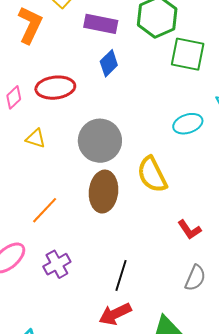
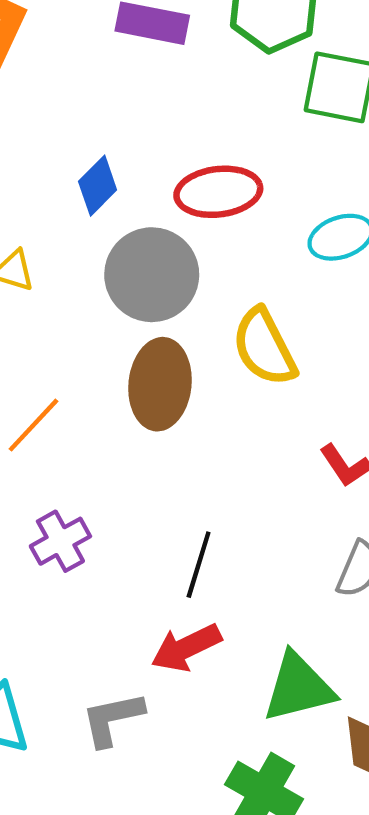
blue diamond: (109, 63) -> (98, 186), moved
red ellipse: (55, 88) -> (218, 192), moved

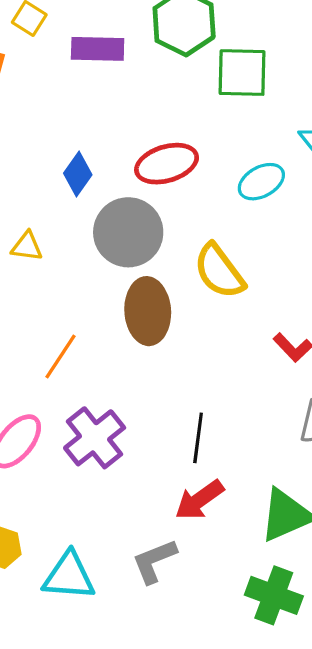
purple cross: (60, 541) -> (95, 438), size x1.4

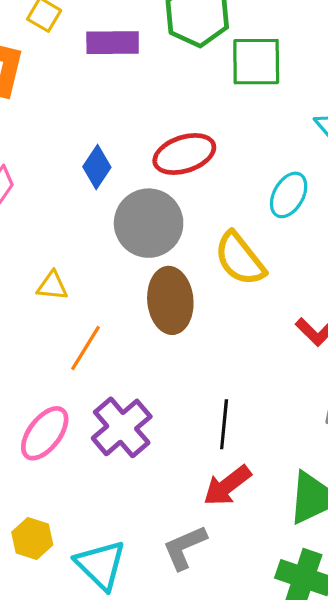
cyan ellipse: (261, 182) -> (289, 195), moved, turned -30
yellow triangle: (27, 246) -> (52, 286), moved
cyan triangle: (69, 576) -> (101, 565), turned 42

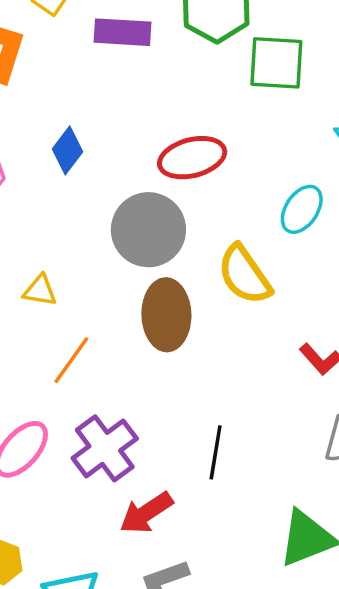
blue diamond: (97, 167) -> (67, 150), moved
red arrow: (227, 486) -> (146, 513), moved

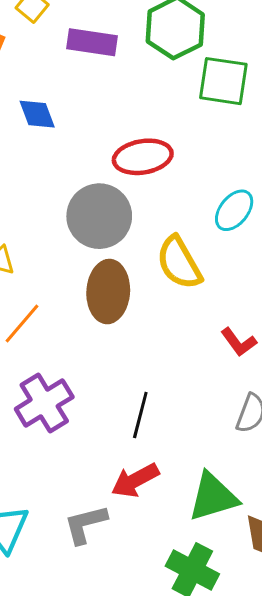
blue diamond: (67, 150) -> (37, 114), moved, turned -63
red arrow: (146, 513) -> (135, 480), moved

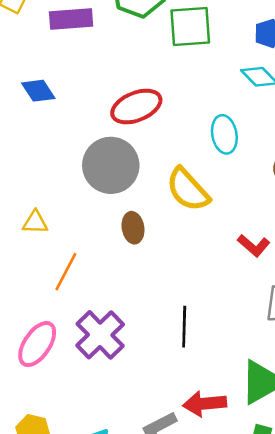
cyan ellipse: (234, 210) -> (224, 134), turned -36
brown ellipse: (108, 292) -> (133, 228), size x0.6
red arrow: (135, 480) -> (205, 404), moved, turned 36

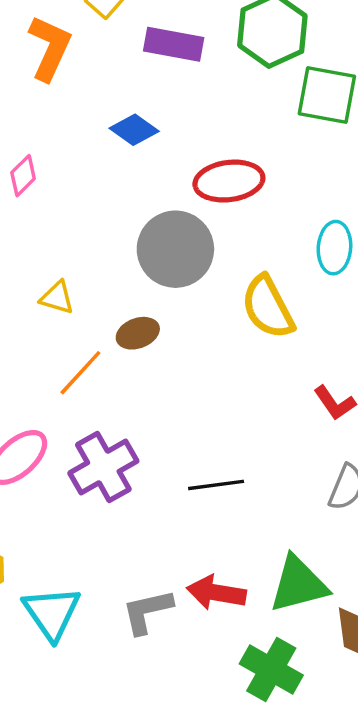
blue diamond: (38, 91) -> (134, 130), moved, turned -36
brown ellipse: (133, 228) -> (138, 333), moved, turned 64
black line: (184, 327) -> (216, 485), turned 66

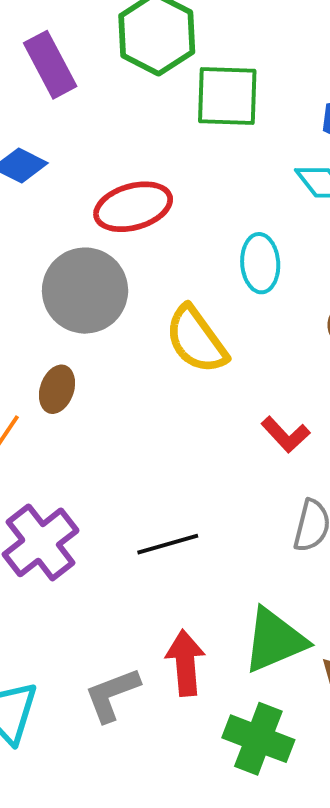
purple rectangle: (174, 44) -> (50, 65), turned 60
brown ellipse: (138, 333) -> (57, 389), turned -42
red arrow: (216, 593) -> (185, 663), turned 84

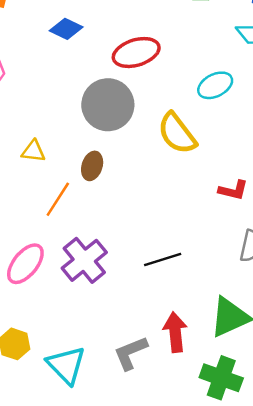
cyan ellipse: (260, 263) -> (215, 85), turned 68
red L-shape: (285, 435) -> (233, 190), turned -32

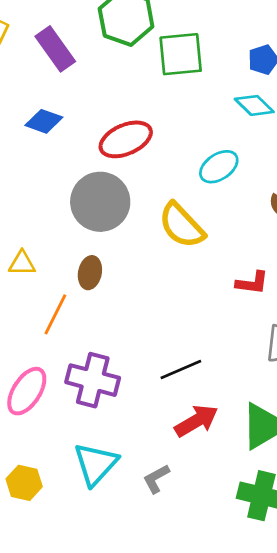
purple cross: (84, 260) -> (93, 380), turned -30
red arrow: (175, 332) -> (196, 421), moved, turned 72
gray L-shape: (131, 353) -> (156, 479), size x0.7
cyan triangle: (66, 365) -> (96, 464), moved, turned 33

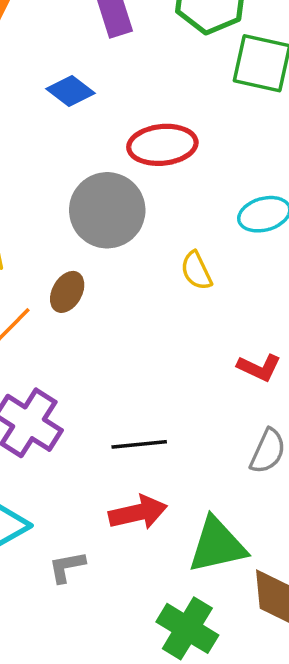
yellow semicircle: (182, 225) -> (196, 271), size x0.6

